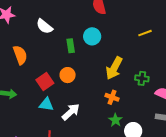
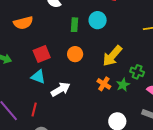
orange semicircle: (20, 55) -> (23, 23), turned 84
orange circle: (68, 75) -> (75, 54), moved
green star: (115, 120) -> (123, 85), moved

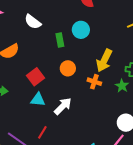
orange cross: (104, 84) -> (94, 82), moved
red line: (34, 109) -> (42, 132), turned 32

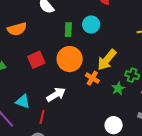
orange circle: (68, 68) -> (70, 59), size x1.6
cyan triangle: (38, 100) -> (23, 101), moved
red line: (42, 132) -> (42, 117), moved, turned -32

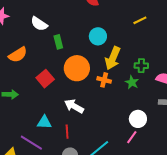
cyan circle: (91, 24) -> (98, 36), moved
green rectangle: (68, 30) -> (58, 42), moved
white arrow: (56, 95) -> (74, 106), turned -102

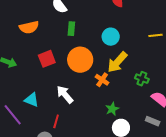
green star: (132, 82) -> (112, 109), moved
red line: (67, 132) -> (56, 121), moved

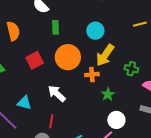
orange semicircle: (29, 27) -> (13, 31), turned -84
orange cross: (102, 80) -> (92, 75), turned -32
green star: (112, 109) -> (108, 94), moved

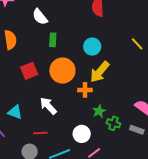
yellow line: (140, 24) -> (137, 44), turned 56
green cross: (131, 69) -> (113, 123), moved
white circle: (116, 120) -> (82, 134), moved
red line: (51, 121) -> (40, 133), turned 72

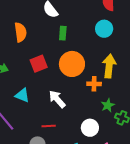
cyan circle: (92, 47) -> (104, 29), moved
yellow arrow: (100, 72) -> (109, 66), turned 145
cyan triangle: (15, 112) -> (22, 95), moved

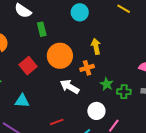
yellow arrow: (109, 66) -> (96, 46), size x0.7
white arrow: (57, 99) -> (70, 87), moved

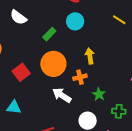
green rectangle: (42, 29) -> (49, 34), moved, turned 56
green cross: (124, 92) -> (119, 111), moved

